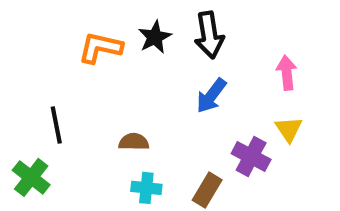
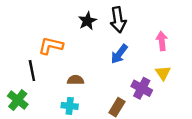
orange L-shape: (100, 48) -> (51, 46), moved
cyan cross: (146, 188) -> (70, 106), moved

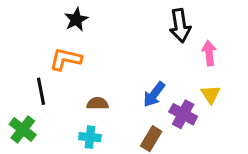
black arrow: (118, 20) -> (180, 26), moved
black star: (87, 21) -> (76, 19), moved
blue arrow: (119, 54) -> (154, 94), moved

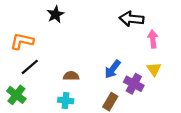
black arrow: (180, 26) -> (132, 19), turned 105
orange L-shape: (66, 59) -> (22, 41), moved
black line: (41, 91) -> (30, 67), turned 60

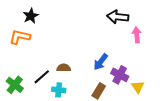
black star: (55, 14) -> (31, 16), moved
black line: (30, 67) -> (42, 77), moved
yellow triangle: (154, 69) -> (138, 87), moved

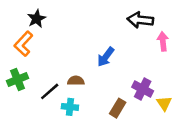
orange L-shape: (20, 37) -> (23, 44), turned -60
blue arrow: (101, 62) -> (106, 57), moved
green cross: (15, 85) -> (17, 79), moved, turned 30

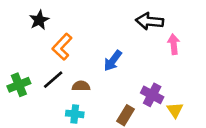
orange L-shape: (23, 44) -> (62, 47), moved
black line: (50, 91) -> (53, 80), moved

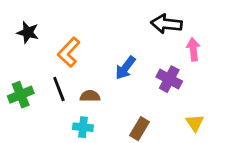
black star: (39, 20) -> (28, 32), moved, turned -30
black line: (53, 80) -> (59, 89), turned -70
purple cross: (152, 95) -> (169, 79), moved

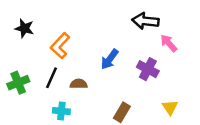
pink arrow: (193, 49) -> (169, 43), turned -36
black line: (59, 89) -> (52, 78), turned 45
cyan cross: (83, 127) -> (61, 111), moved

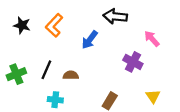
black arrow: (145, 21) -> (115, 16), moved
orange L-shape: (60, 46) -> (54, 25), moved
blue arrow: (110, 59) -> (90, 40), moved

